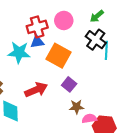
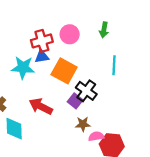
green arrow: (97, 16) -> (104, 30), turned -40
black cross: (96, 40) -> (86, 91), moved
red arrow: (36, 90) -> (41, 106), turned -130

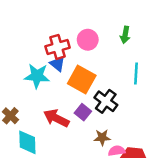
blue triangle: (42, 56) -> (58, 64), turned 48
purple square: (75, 101) -> (83, 112), moved

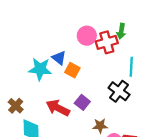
red cross: (58, 47) -> (107, 42), moved
orange square: (82, 80) -> (72, 70), moved, size x0.6
black cross: (106, 101) -> (119, 91), moved

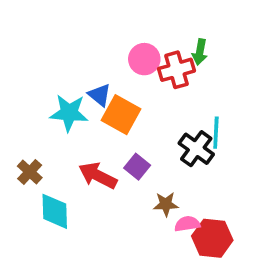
cyan line: (131, 67) -> (216, 133), moved
orange square: (72, 70) -> (121, 115), size x1.5

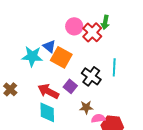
red cross: (177, 70) -> (92, 32), turned -30
black cross: (196, 149) -> (91, 76), moved
cyan diamond: (55, 211) -> (47, 112), moved

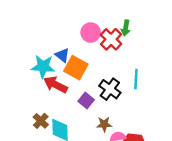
brown cross: (10, 89) -> (41, 121), moved
red arrow: (48, 91) -> (55, 85), moved

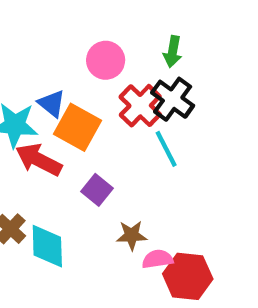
red cross: (111, 39) -> (140, 106), moved
cyan line: (136, 79) -> (166, 149), moved, turned -30
black cross: (110, 89) -> (173, 99), moved

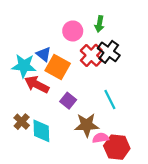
green arrow: (173, 52) -> (99, 24), moved
cyan line: (166, 149) -> (110, 100), moved
brown star: (132, 235) -> (87, 125), size x1.5

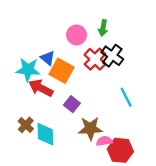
cyan line: (110, 100) -> (126, 97), moved

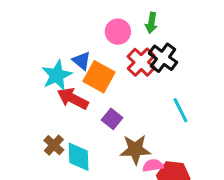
cyan star: (28, 70) -> (57, 75), turned -30

